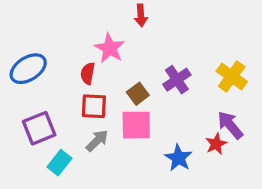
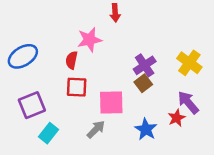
pink star: (110, 48) -> (89, 40), turned 30
brown square: (138, 94) -> (143, 83), moved
gray arrow: (97, 141) -> (96, 129), moved

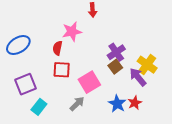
yellow cross: (189, 63) -> (147, 65), moved
pink square: (111, 102) -> (89, 82), turned -30
purple arrow: (188, 102) -> (138, 77), moved
red star: (177, 118) -> (135, 103), moved

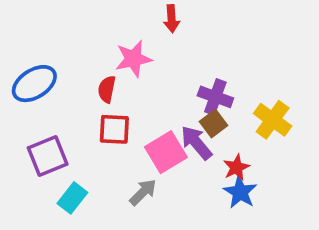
purple cross: (116, 52) -> (215, 97), turned -36
purple arrow: (138, 77) -> (196, 143), moved
red star: (135, 103) -> (236, 167), moved
blue star: (117, 104) -> (240, 192), moved

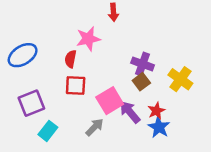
purple arrow: (196, 143) -> (130, 112), moved

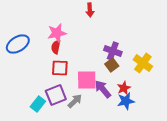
pink star: (88, 39) -> (57, 33), moved
pink square: (110, 101) -> (87, 80), turned 30
purple square: (31, 103) -> (56, 95), moved
blue star: (159, 127) -> (126, 101), turned 30

